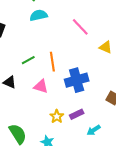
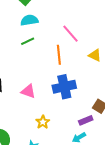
green line: (28, 60) -> (28, 41), moved
orange line: (52, 62) -> (59, 55), moved
purple rectangle: (77, 114) -> (86, 120), moved

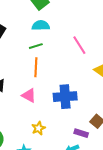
orange line: (59, 55) -> (36, 67), moved
purple rectangle: (86, 120) -> (81, 133), turned 32

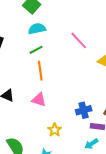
blue cross: (65, 97) -> (84, 110), moved, size x0.7

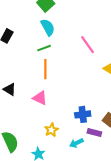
cyan semicircle: (37, 29) -> (48, 27), turned 66
cyan arrow: (91, 144) -> (76, 143), moved

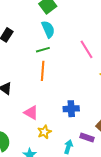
pink triangle: (40, 98) -> (31, 113), moved
blue cross: (83, 114) -> (71, 109), moved
cyan arrow: (76, 143) -> (68, 147), turned 128

